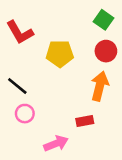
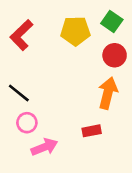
red L-shape: (20, 32) -> (21, 35), turned 76
yellow pentagon: (60, 54) -> (75, 31), moved
pink arrow: (56, 144) -> (44, 147), moved

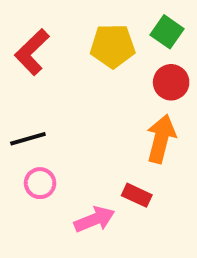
black line: (19, 93) -> (28, 139), turned -55
red rectangle: (92, 131) -> (137, 195), turned 36
pink arrow: (44, 147) -> (94, 219), moved

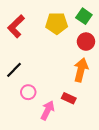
black line: (28, 139) -> (14, 70), turned -30
pink circle: (40, 183) -> (28, 92), moved
pink arrow: (94, 219) -> (47, 110), turned -42

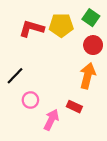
red L-shape: (16, 26) -> (32, 29), moved, turned 60

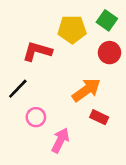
red L-shape: (32, 29) -> (37, 51), moved
orange arrow: (88, 76) -> (86, 90), moved, turned 40
red rectangle: (74, 107) -> (99, 117), moved

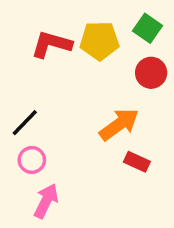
red L-shape: (37, 51) -> (51, 44), moved
pink circle: (36, 117) -> (32, 160), moved
pink arrow: (60, 140) -> (46, 201), moved

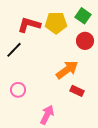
black line: (25, 123) -> (14, 50), moved
pink arrow: (46, 201) -> (47, 115), moved

